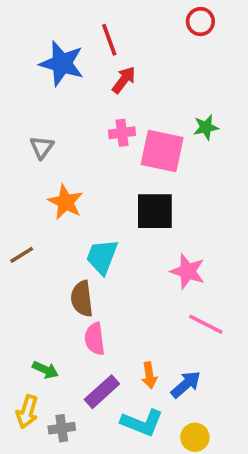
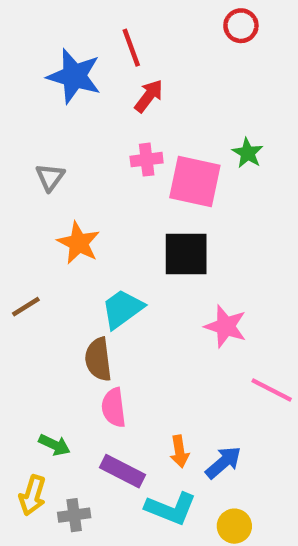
green star: (206, 127) -> (248, 153), turned -30
cyan trapezoid: (102, 257) -> (122, 309), turned 33
pink line: (206, 324) -> (272, 390), moved
purple rectangle: (102, 392) -> (122, 471), turned 69

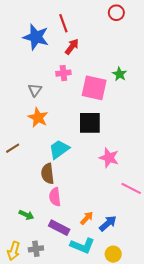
pink cross: (147, 160) -> (63, 73), moved
gray triangle: (50, 177) -> (35, 90), moved
orange arrow: (180, 451) -> (87, 218), turned -128
yellow arrow: (32, 495) -> (14, 251), moved

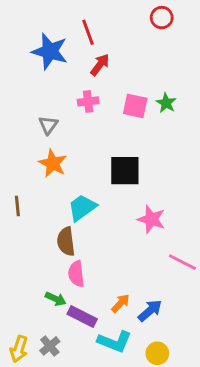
pink square: (94, 88) -> (135, 106), moved, size x0.7
brown line: (13, 148) -> (17, 206), turned -64
green arrow: (26, 215) -> (56, 299), moved
gray cross: (36, 249) -> (50, 346), turned -32

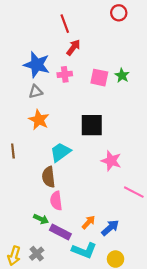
blue star: (50, 51) -> (37, 65), moved
gray triangle: (48, 125) -> (36, 92), turned 40

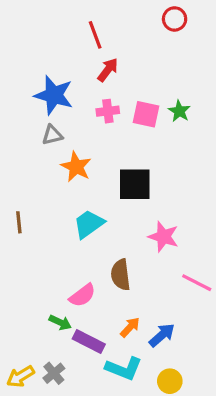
pink cross: (65, 74) -> (108, 111), moved
orange star: (39, 120) -> (76, 167), moved
brown semicircle: (49, 177) -> (121, 275), moved
pink semicircle: (56, 201) -> (82, 295), turned -120
yellow arrow: (14, 256) -> (20, 376), turned 42

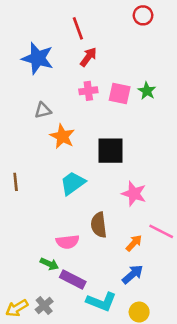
blue star: (54, 95) -> (38, 58), moved
pink semicircle: (82, 295) -> (68, 242), turned 30
orange arrow: (130, 327) -> (134, 243), moved

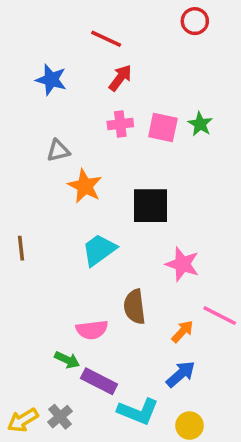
red line: (78, 28) -> (106, 39), turned -45
blue star: (38, 58) -> (51, 80), size x0.7

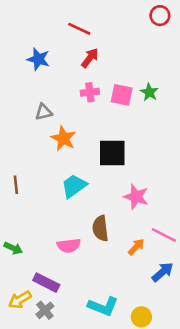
red circle: (195, 21) -> (160, 16), moved
green arrow: (67, 360) -> (13, 248), moved
blue arrow: (181, 374) -> (163, 272), moved
purple rectangle: (99, 381) -> (46, 283), moved
yellow arrow: (23, 420) -> (20, 300), moved

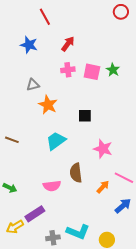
red line: (79, 29) -> (45, 17), moved, turned 36
black square: (112, 153) -> (85, 116), size x0.6
brown line: (16, 185) -> (12, 140), turned -64
purple rectangle: (46, 283) -> (35, 214), turned -60
gray cross: (45, 310) -> (53, 238), moved, turned 32

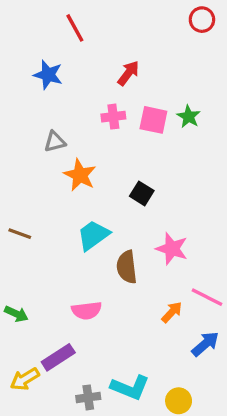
red arrow: (68, 44) -> (128, 73), moved
black square: (85, 116) -> (142, 193), turned 32
brown semicircle: (76, 173) -> (127, 267), moved

